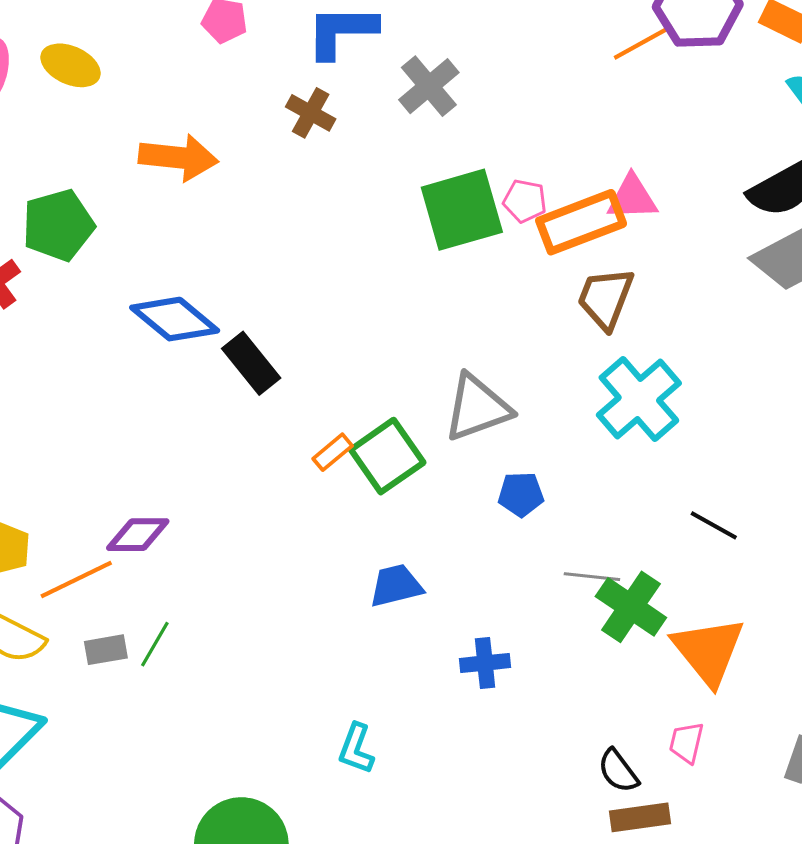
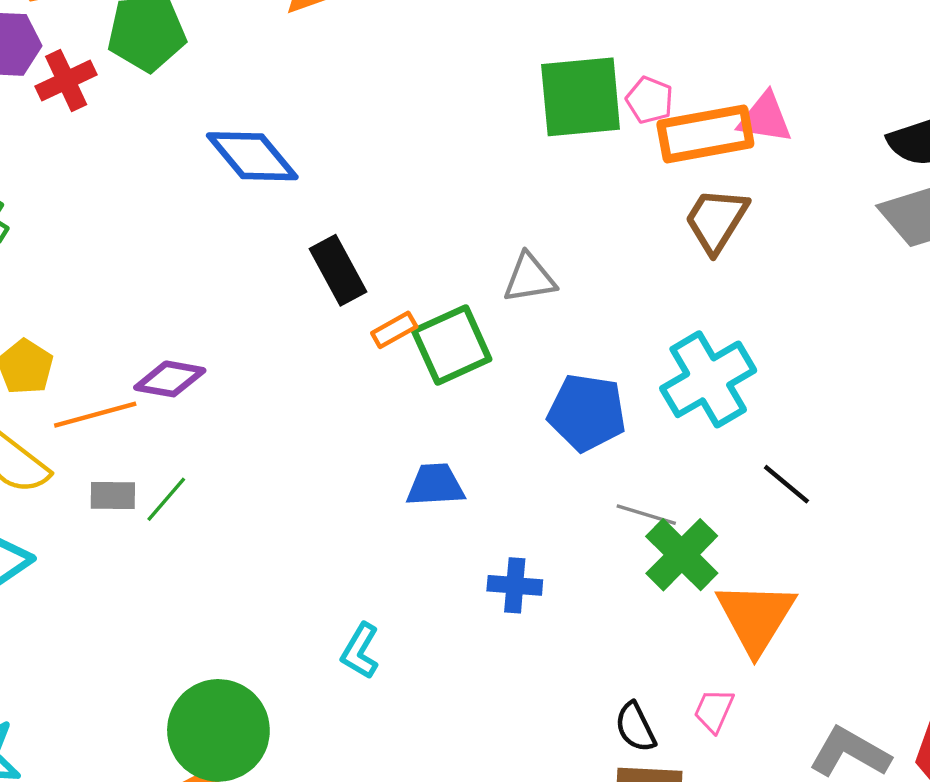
black rectangle: (251, 363) -> (338, 270), moved
cyan cross: (639, 399) -> (708, 379), moved
gray triangle: (477, 408) -> (529, 278), moved, size x0.7
blue pentagon: (521, 494) -> (587, 413), size x1.6

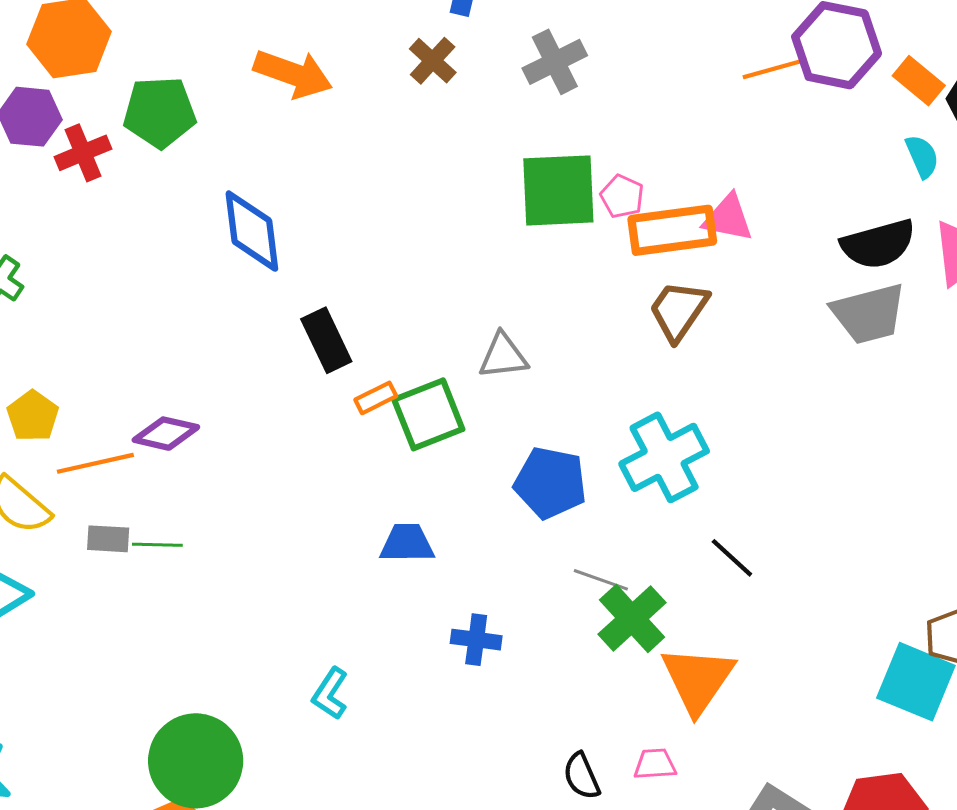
blue diamond: (252, 156) -> (252, 231), turned 30
green line: (166, 499) -> (157, 545), turned 48
pink trapezoid: (714, 711) -> (655, 764), turned 60

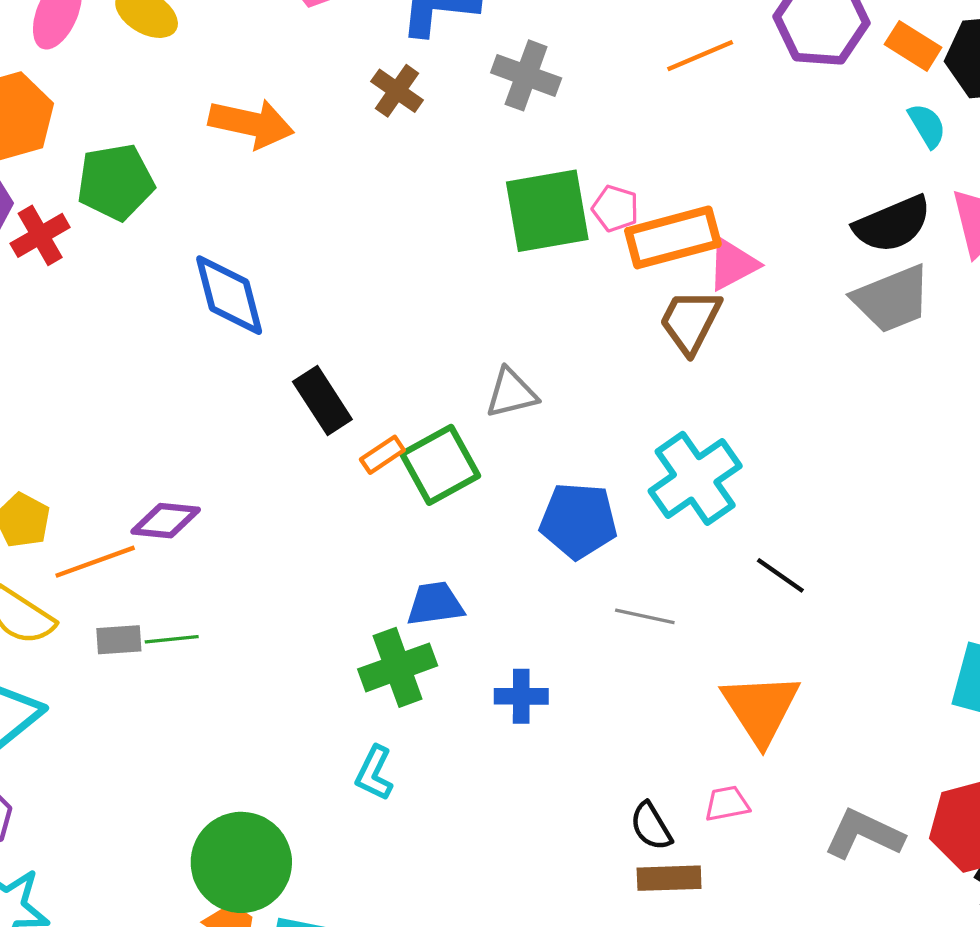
gray cross: (555, 62) -> (526, 75), turned -36
orange line: (775, 68) -> (700, 56), moved
pink triangle: (728, 218) -> (733, 264), moved, turned -32
green cross: (632, 618) -> (398, 667), moved, turned 30

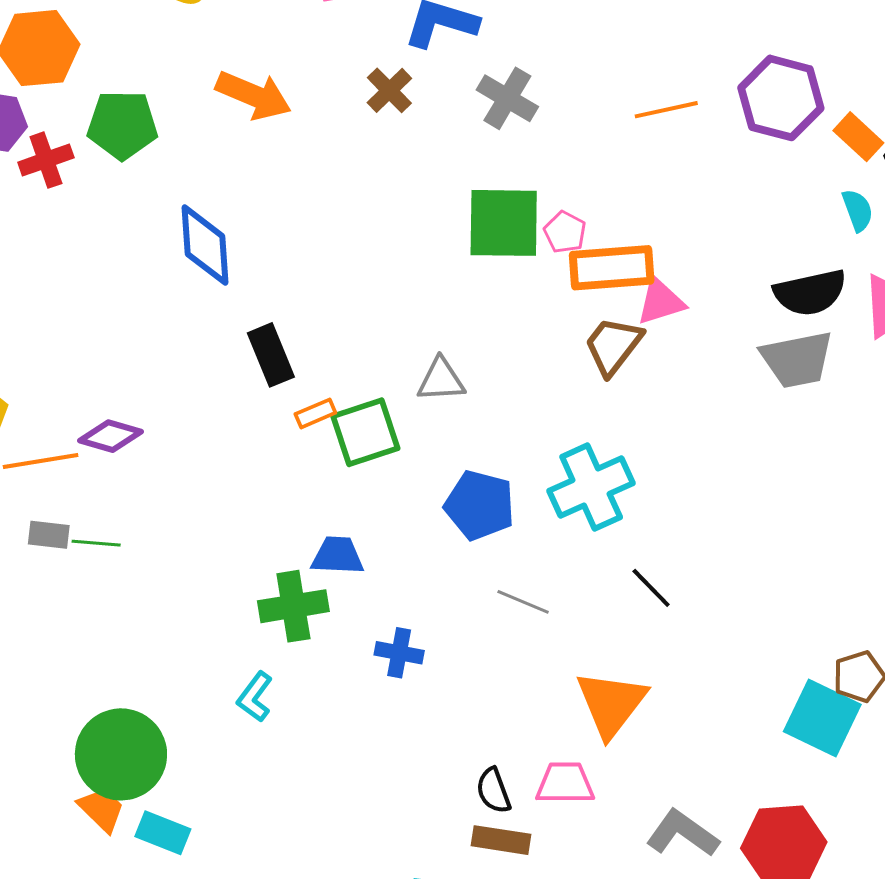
pink trapezoid: (727, 804) -> (565, 783), size x1.4

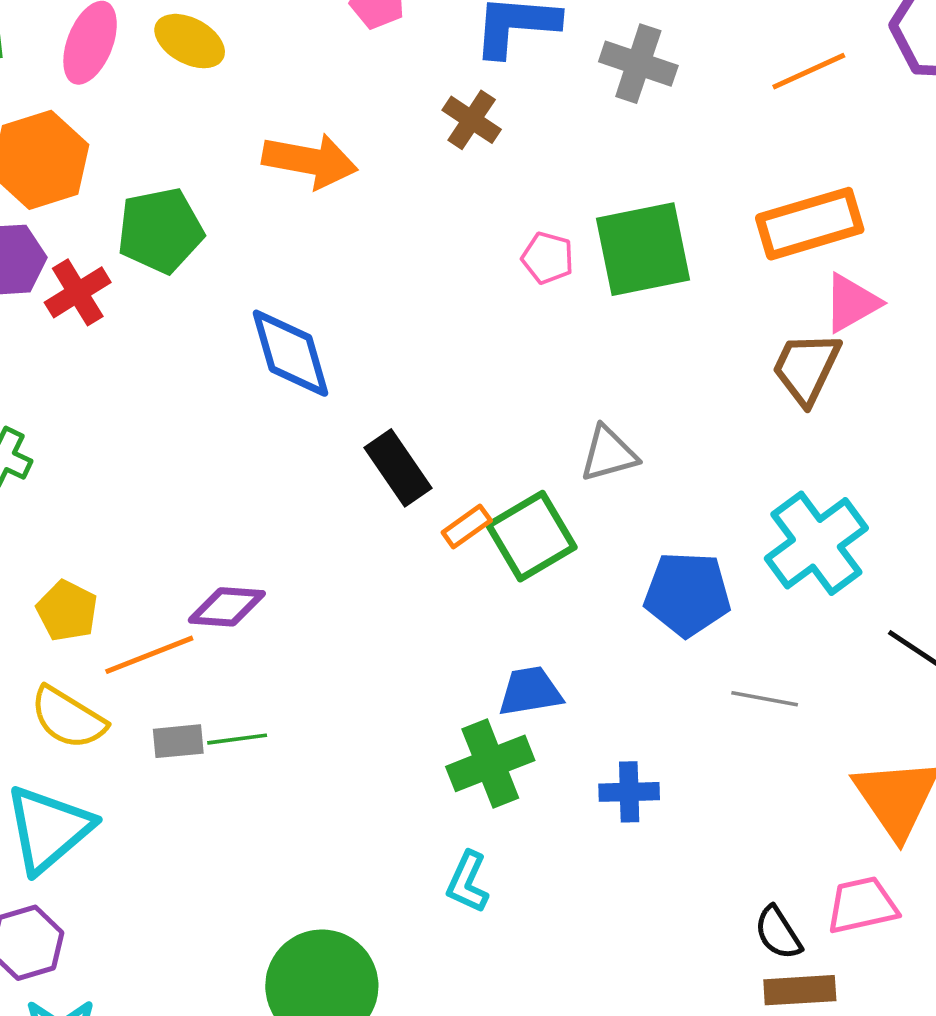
gray cross: (507, 98) -> (638, 64), moved
pink pentagon: (565, 232) -> (548, 258), moved
orange rectangle: (612, 268) -> (810, 224), moved

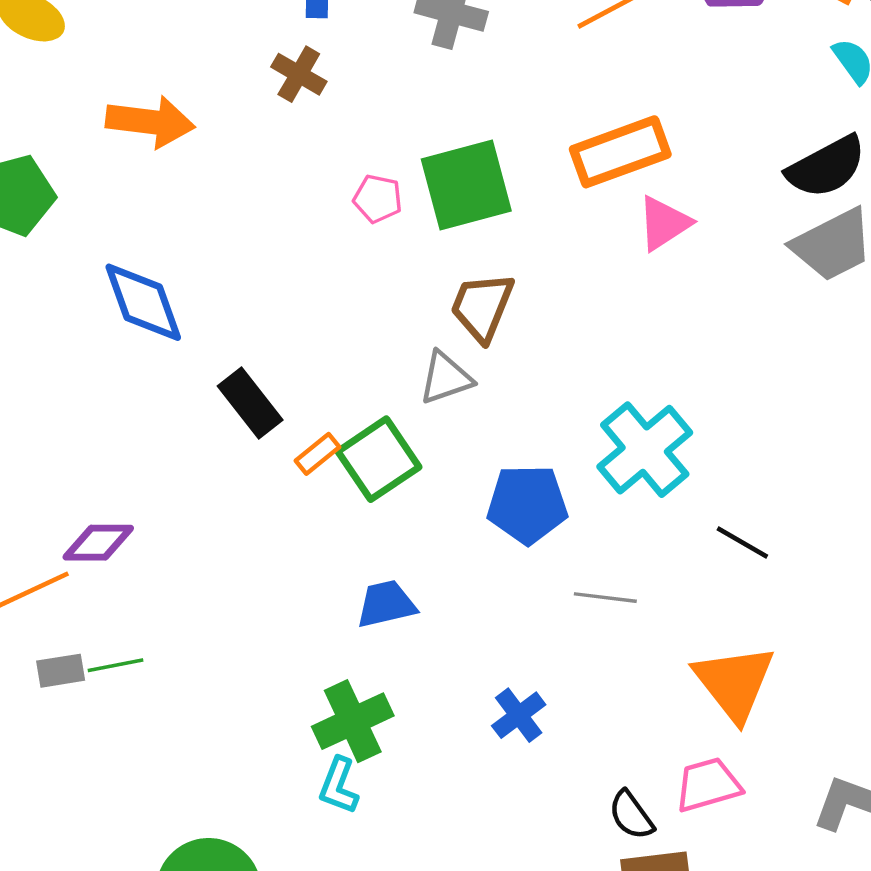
brown trapezoid: (806, 368) -> (482, 307), moved
green cross: (490, 763) -> (353, 721), moved
blue cross: (629, 792) -> (519, 715), moved, turned -32

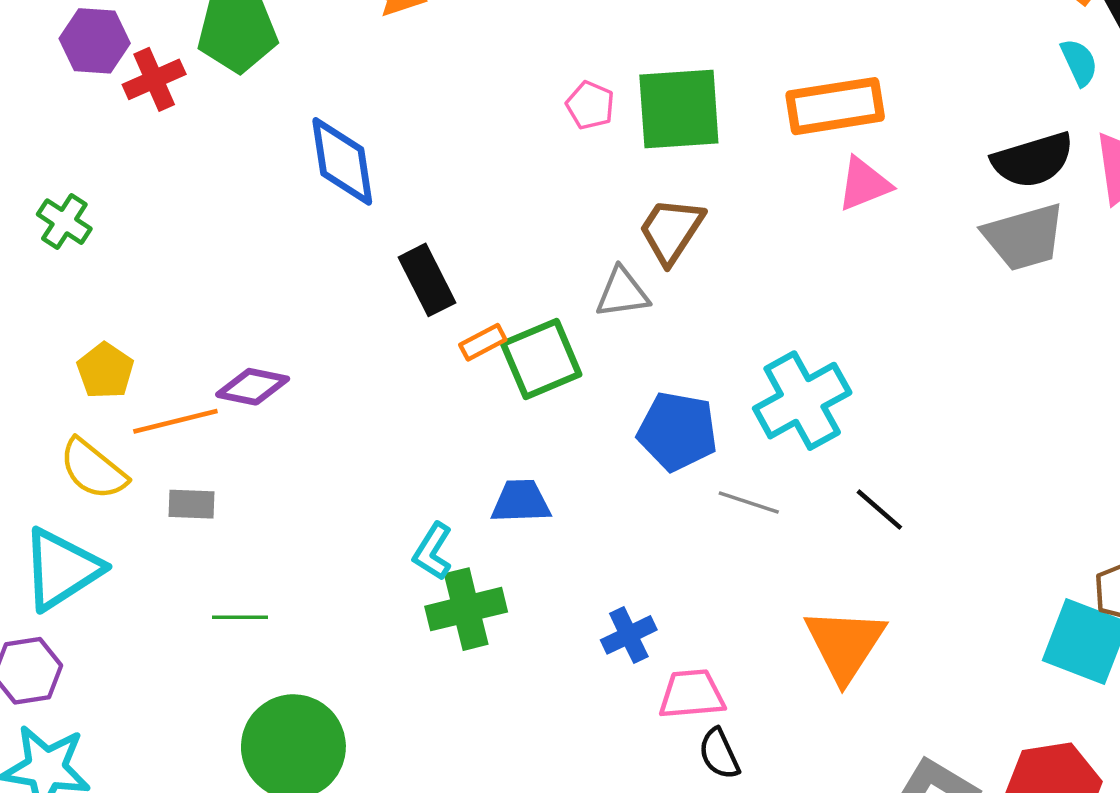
gray line: (605, 598) -> (749, 502), moved
green line: (115, 665) -> (240, 617), moved
pink trapezoid: (708, 785) -> (692, 694), moved
cyan L-shape: (339, 786) -> (433, 551), moved

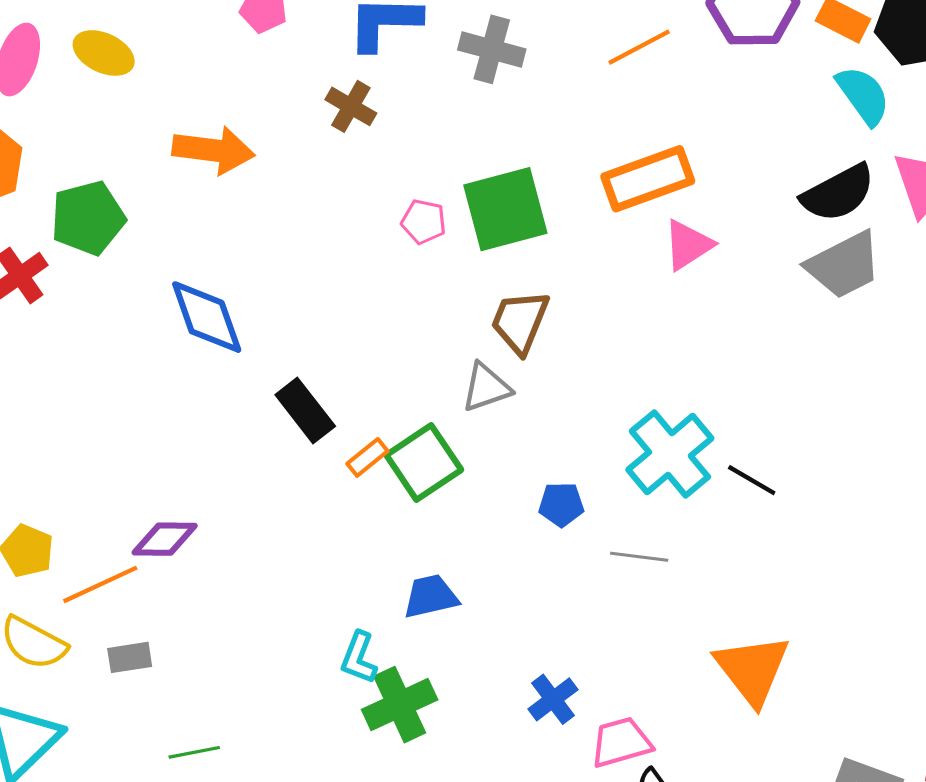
cyan semicircle: (1079, 62) -> (863, 95), size x1.4
blue pentagon: (677, 431) -> (561, 504), size x0.6
black line: (879, 510) -> (752, 480), moved

